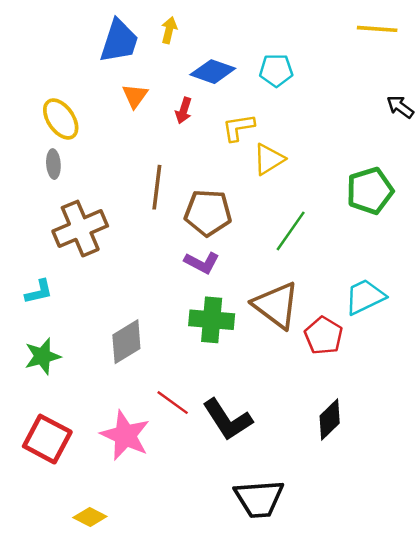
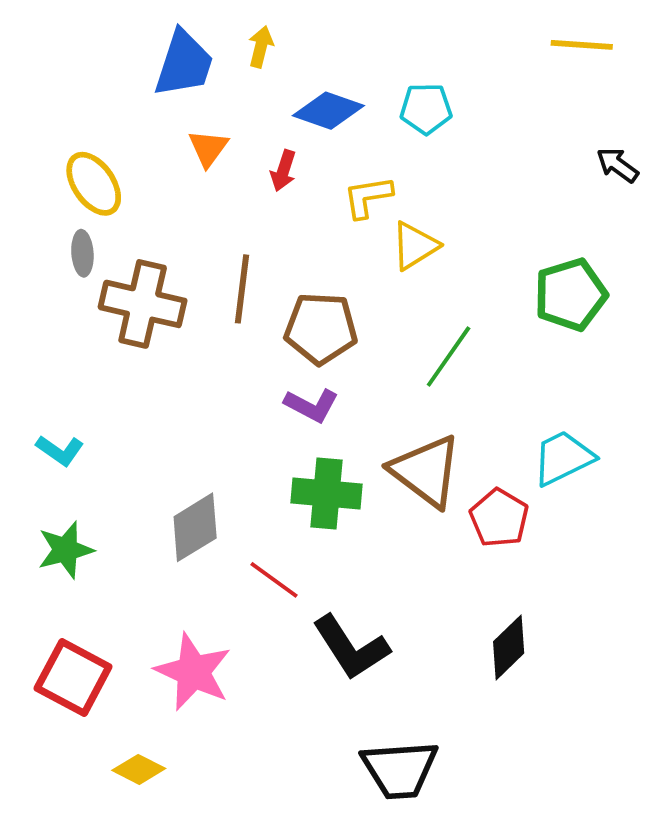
brown cross: (80, 229) -> (143, 304), moved, turned 36
cyan L-shape: (39, 292) -> (60, 450), turned 48
red line: (173, 403) -> (274, 580), moved
yellow diamond: (90, 517) -> (139, 769), moved

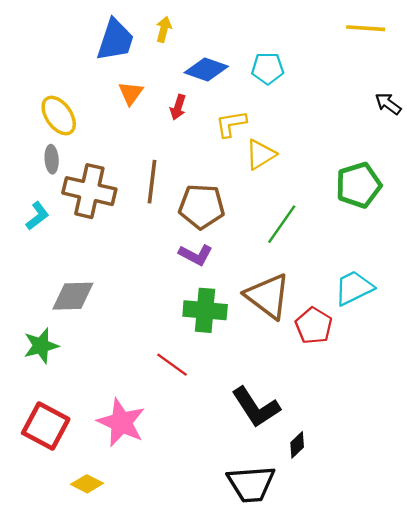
cyan L-shape: (60, 450) -> (37, 216), moved, turned -72
gray diamond: (195, 527) -> (73, 296), moved, turned 30
black L-shape: (351, 647) -> (256, 407), moved
black diamond: (509, 647) -> (297, 445), moved, size x0.7

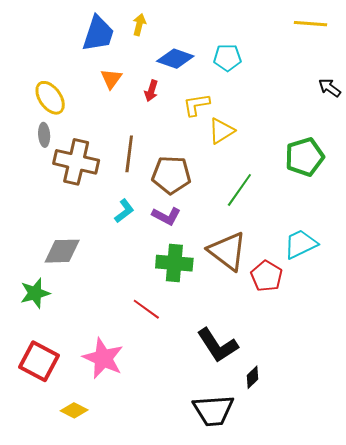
cyan L-shape: (37, 216) -> (124, 211), moved

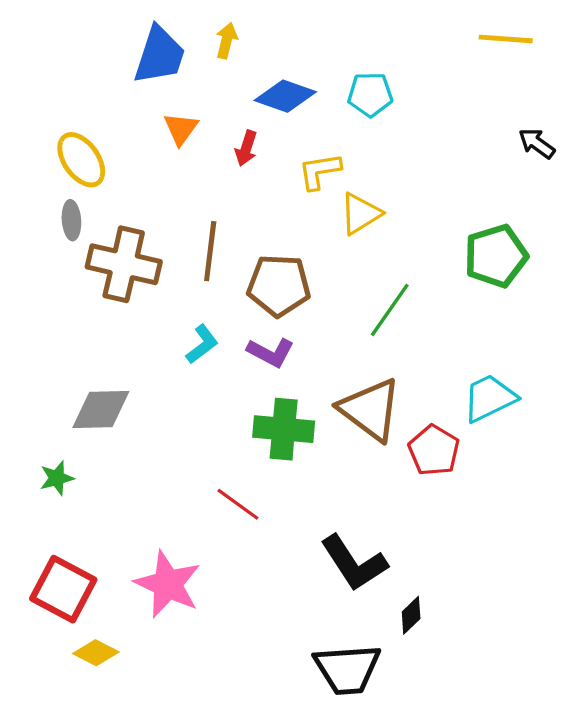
green star: (35, 293) -> (57, 478), size x0.7
yellow diamond: (74, 410) -> (96, 653), moved

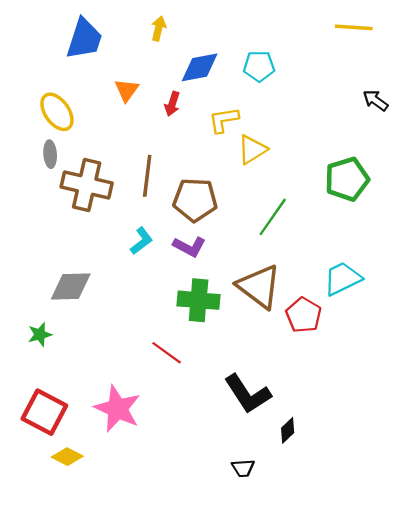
blue trapezoid: (160, 55) -> (84, 39), moved
blue diamond: (285, 96) -> (200, 67), turned -30
black trapezoid: (347, 669) -> (243, 468), size x0.5

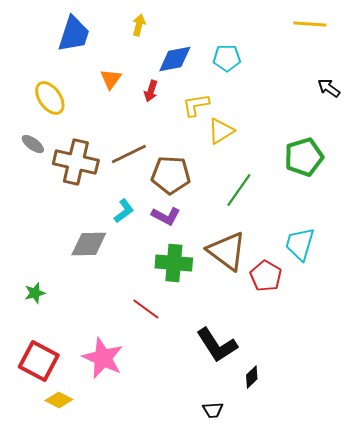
gray ellipse: (50, 154) -> (33, 144), moved, turned -50
brown line: (147, 176) -> (129, 154), turned 57
cyan trapezoid: (342, 279) -> (300, 244), turned -48
gray diamond: (71, 287) -> (89, 244), moved

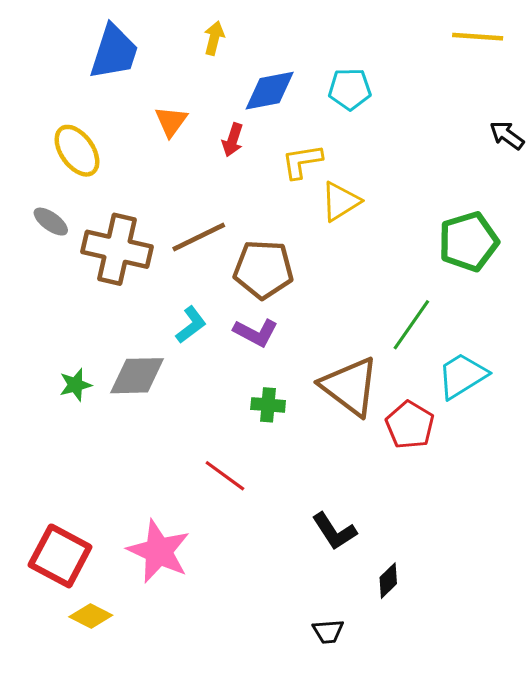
green line: (239, 190) -> (411, 325), moved
cyan trapezoid: (300, 244) -> (462, 376), turned 42
green cross: (174, 263) -> (268, 405), size x0.6
green star: (35, 293) -> (75, 385), moved
black L-shape: (217, 345) -> (334, 531), size x0.7

